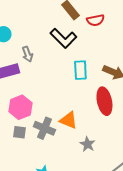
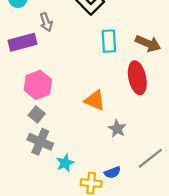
gray cross: (44, 128) -> (40, 142), moved
gray square: (19, 132) -> (37, 114), turned 32

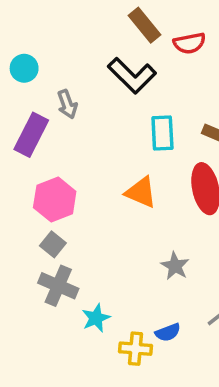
purple rectangle: (22, 42) -> (31, 135), turned -48
orange triangle: (95, 100) -> (141, 192), moved

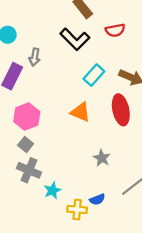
red semicircle: (189, 43) -> (115, 30), moved
gray arrow: (67, 104) -> (35, 57), turned 30
cyan rectangle: (162, 133) -> (94, 75), turned 45

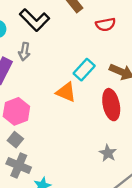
black L-shape: (75, 39) -> (34, 20), moved
orange triangle: (80, 112) -> (66, 92), moved
gray star: (102, 158) -> (108, 153), moved

